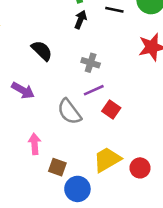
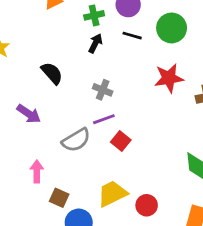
gray semicircle: (69, 112) -> (76, 140), turned -88

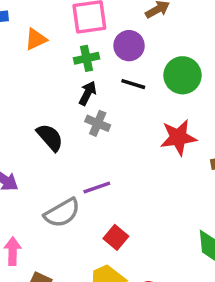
black semicircle: (52, 73) -> (50, 137), moved
gray cross: (103, 90) -> (98, 123), moved
red square: (121, 141) -> (116, 237), moved

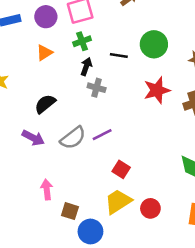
orange triangle: (36, 39) -> (44, 53), moved
purple circle: (129, 46) -> (46, 17), moved
black semicircle: (50, 137) -> (45, 104), moved, turned -80
gray semicircle: (62, 213) -> (73, 138), moved

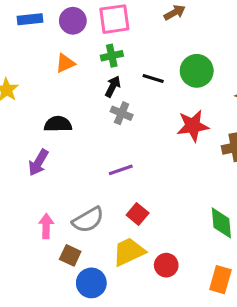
black semicircle: (45, 104) -> (58, 124), turned 30
purple arrow: (33, 138) -> (38, 163), turned 85
gray semicircle: (73, 138) -> (88, 220), moved

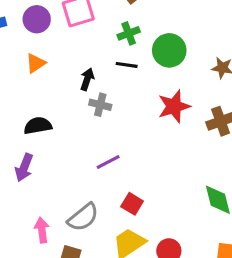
green cross: (112, 56) -> (129, 33), moved

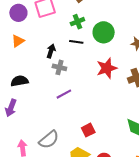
purple line: (108, 162) -> (64, 94), moved
red square: (132, 204) -> (88, 130), moved, turned 32

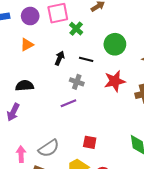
green cross: (77, 22) -> (76, 29), moved, turned -32
black line: (76, 42) -> (86, 59), moved
gray cross: (59, 67) -> (77, 82), moved
red square: (88, 130) -> (90, 142), turned 32

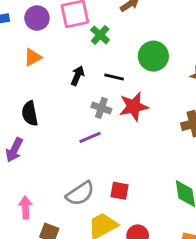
red star: (115, 81) -> (134, 107), moved
black semicircle: (25, 86) -> (30, 113), turned -96
gray semicircle: (49, 148) -> (80, 193), moved

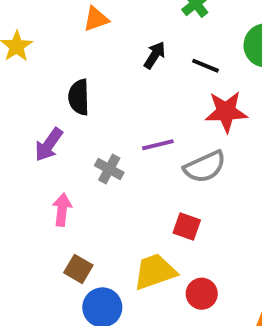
gray cross: (101, 108) -> (109, 169), moved
gray semicircle: (80, 193) -> (205, 167), moved
pink arrow: (25, 207) -> (62, 210), moved

